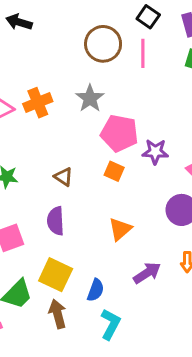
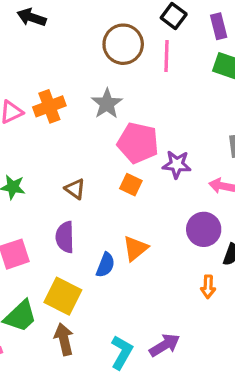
purple arrow: (147, 273) -> (165, 345), moved
blue semicircle: (96, 290) -> (105, 265), moved

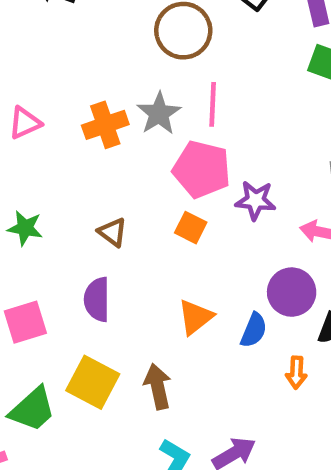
pink line: (167, 56) -> (213, 104), moved
orange cross: (49, 106) -> (105, 125), moved
blue semicircle: (105, 265) -> (254, 330), moved
brown arrow: (64, 339) -> (158, 386), moved

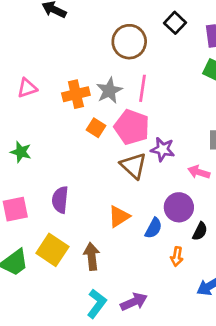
orange square: (191, 228) -> (96, 128), moved
brown triangle: (112, 232) -> (134, 166), moved, size x1.5

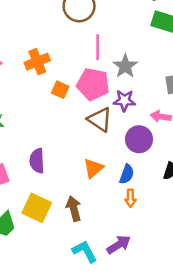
gray star: (109, 91) -> (125, 66), moved
purple circle: (179, 207) -> (139, 139), moved
orange arrow: (177, 257) -> (130, 198), moved
cyan L-shape: (97, 304) -> (85, 251), turned -56

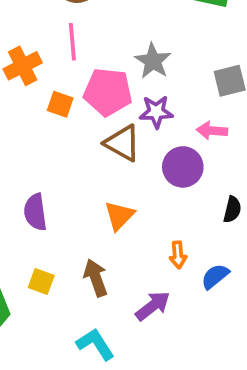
pink line: (98, 47) -> (72, 42), moved
blue semicircle: (127, 174) -> (215, 276), moved, turned -144
yellow square: (37, 208) -> (41, 281), size x0.6
purple arrow: (119, 245) -> (153, 306), moved
cyan L-shape: (85, 251) -> (95, 344), moved

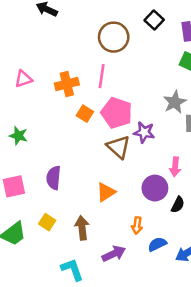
gray star: (153, 61) -> (175, 102), moved
pink arrow: (212, 131) -> (175, 167), moved, turned -102
purple circle: (183, 167) -> (155, 188), moved

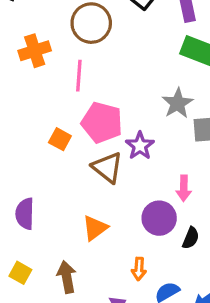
orange cross: (67, 84) -> (35, 51), moved
orange square: (85, 114) -> (60, 139), moved
purple star: (144, 132) -> (140, 146), turned 30

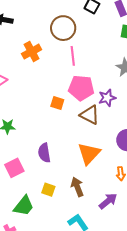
pink line: (79, 76) -> (73, 56), moved
purple star: (140, 146) -> (107, 98), turned 30
orange triangle: (95, 228) -> (89, 154), size x1.4

